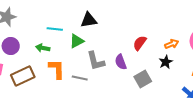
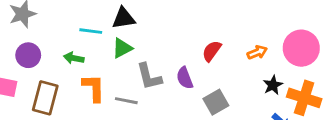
black triangle: (89, 20) -> (123, 18), moved
black star: (166, 62) -> (273, 85), moved
brown rectangle: (23, 76) -> (45, 98), turned -50

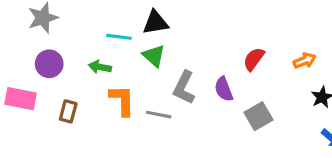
green triangle: (122, 48) -> (154, 56), turned -50
gray L-shape: (149, 77) -> (184, 88), turned 40
brown rectangle: (45, 98) -> (68, 111), size x0.6

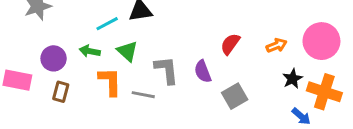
cyan line: (119, 37) -> (107, 24), turned -35
green triangle: (154, 56) -> (127, 51), moved
purple circle: (49, 64) -> (54, 58), moved
gray L-shape: (184, 88) -> (166, 70), turned 148

